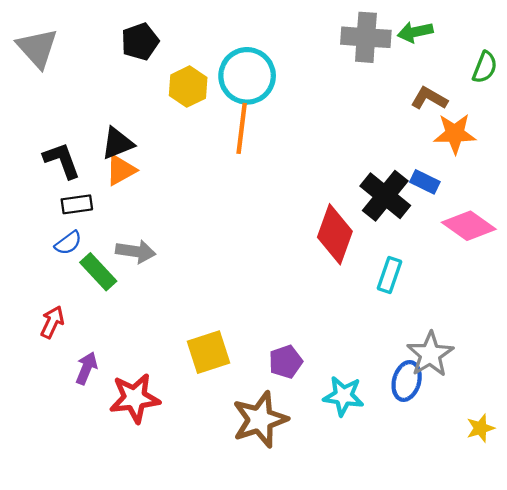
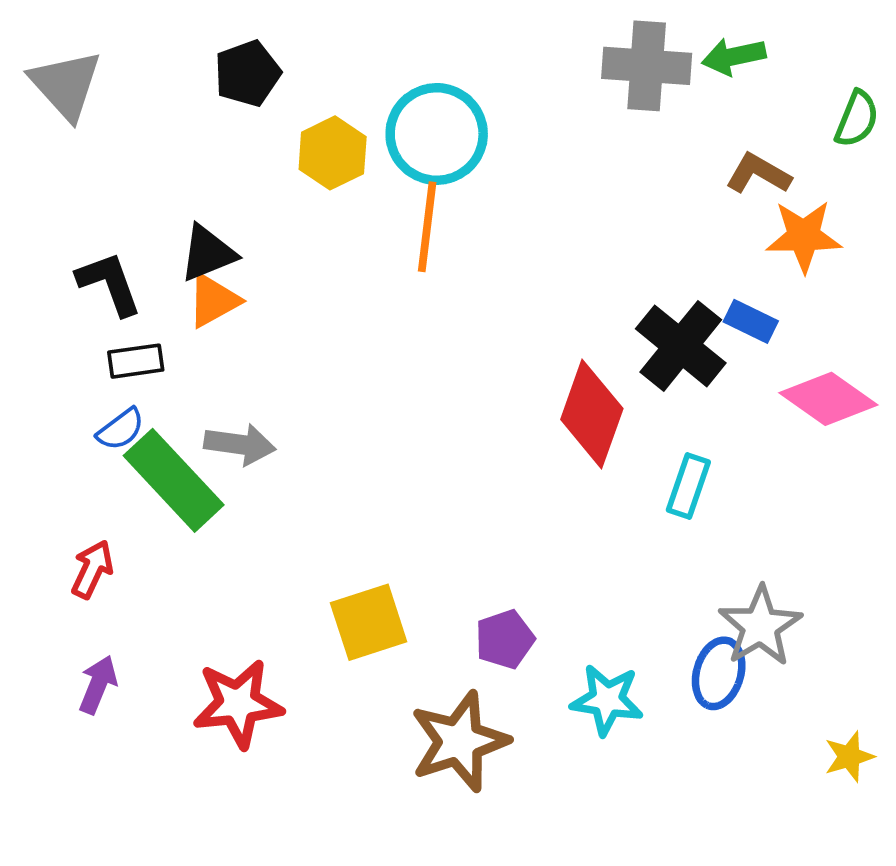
green rectangle: (98, 272) -> (174, 480), size x1.5
purple arrow: (86, 368) -> (98, 685), moved

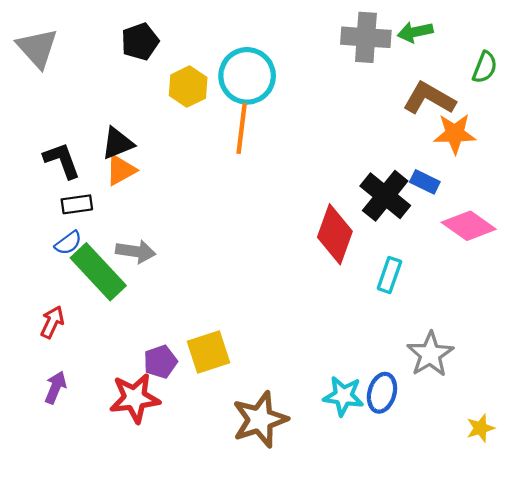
brown L-shape: (758, 174) -> (429, 98), size x1.4
purple pentagon: (505, 639) -> (160, 362), moved
blue ellipse: (719, 673) -> (382, 393), moved

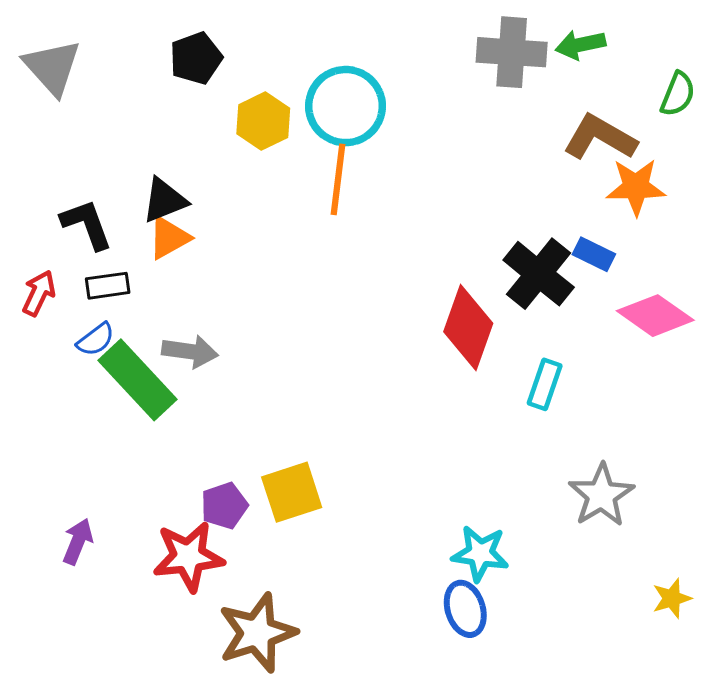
red arrow: (52, 322) -> (39, 293), moved
blue ellipse: (382, 393) -> (465, 609), moved, turned -33
brown star: (260, 420) -> (257, 633), moved

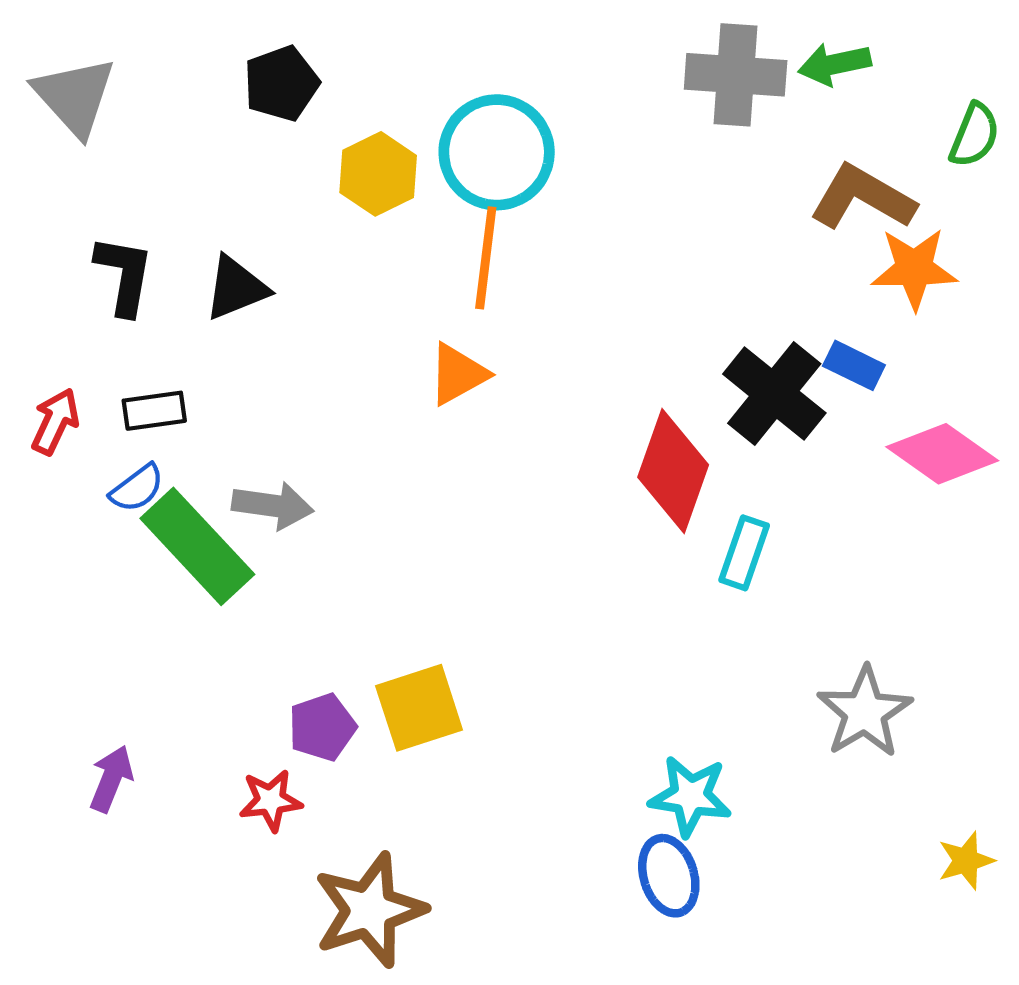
black L-shape: (87, 224) -> (124, 275), moved, turned 30
orange triangle: (169, 238) -> (458, 374), moved
cyan rectangle: (545, 384) -> (744, 553), moved
red star: (188, 556) -> (271, 800), size x0.6

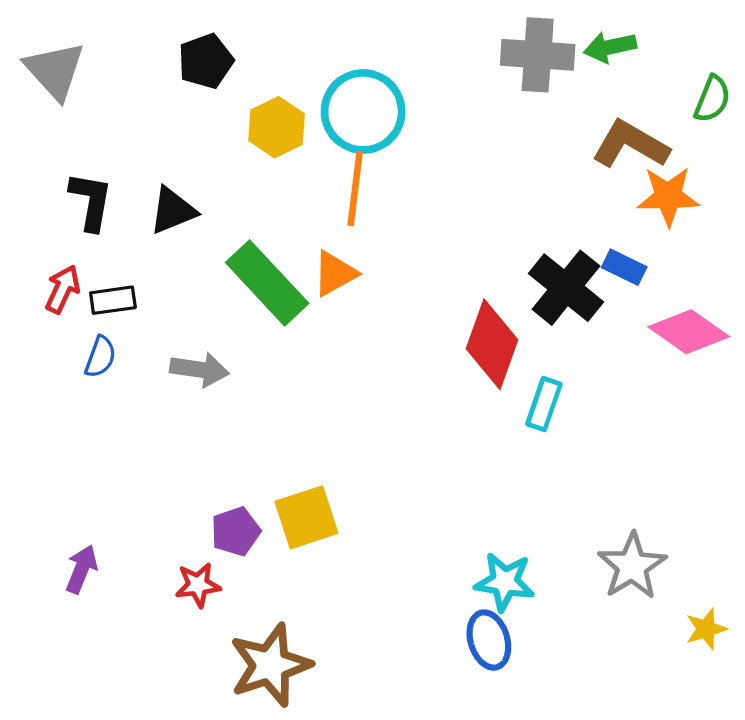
red arrow: (55, 421) -> (63, 289), moved
blue semicircle: (137, 488) -> (100, 357), turned -33
green rectangle: (197, 546) -> (267, 283), moved
gray star: (865, 712) -> (632, 566), moved

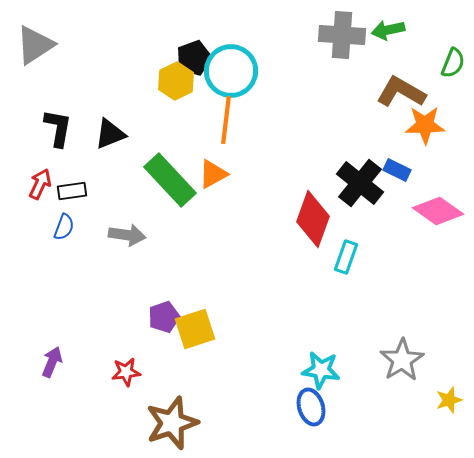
black pentagon: (206, 61) -> (194, 58), moved
gray triangle: (55, 71) -> (35, 45), turned 39
purple pentagon: (236, 531) -> (164, 317), moved

